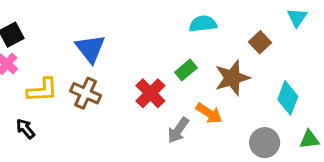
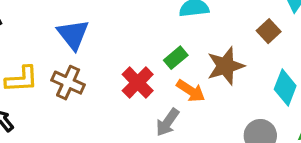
brown square: (260, 42) -> (269, 31), moved
orange arrow: (209, 113) -> (191, 91), moved

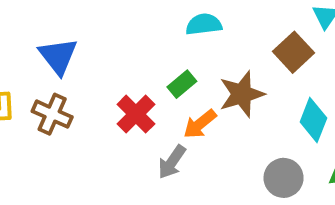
brown square: (269, 31) -> (294, 52), size x1.4
orange arrow: (191, 91) -> (200, 124), turned 108

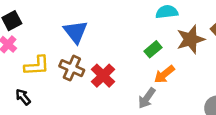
brown star: (242, 94) -> (191, 39), moved
red cross: (136, 114) -> (103, 76), moved

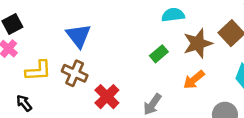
orange arrow: (164, 74) -> (194, 80), moved
red cross: (103, 76) -> (107, 97), moved

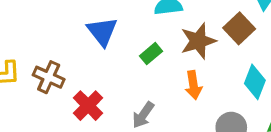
blue triangle: (78, 36) -> (102, 32), moved
orange arrow: (194, 80) -> (193, 85), turned -60

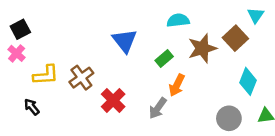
brown cross: (49, 77) -> (81, 78), turned 30
orange arrow: (193, 85) -> (177, 85), moved, turned 35

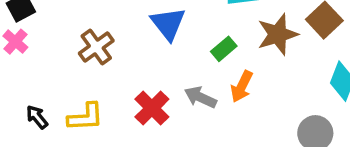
yellow L-shape: (46, 75) -> (85, 117), moved
brown cross: (81, 78) -> (96, 47), moved
gray arrow: (158, 108) -> (200, 97), moved, turned 80

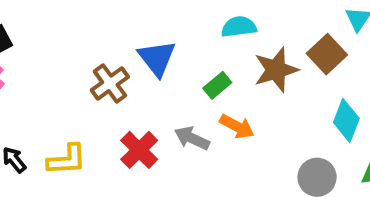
brown cross: (96, 47) -> (110, 83), moved
orange arrow: (242, 86) -> (237, 126), turned -88

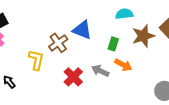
blue triangle: (157, 58) -> (82, 30), turned -30
green rectangle: (217, 85) -> (113, 44), turned -32
yellow L-shape: (67, 160) -> (36, 60), moved, turned -75

